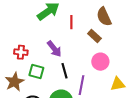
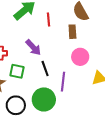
brown rectangle: (94, 36) -> (72, 32), turned 48

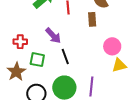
pink circle: (80, 57) -> (112, 46), moved
purple line: (63, 82) -> (91, 86), moved

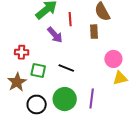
purple arrow: (53, 36) -> (55, 35), moved
black line: (65, 57) -> (66, 68), turned -49

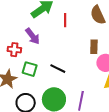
brown rectangle: (94, 32) -> (94, 47), moved
purple arrow: (55, 35) -> (33, 36), moved

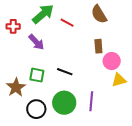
red line: (65, 20) -> (67, 23), turned -56
red cross: (14, 50) -> (13, 26), moved

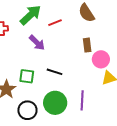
red line: (67, 23) -> (55, 23), turned -48
purple arrow: (36, 42) -> (37, 43), moved

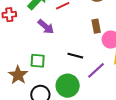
black line: (55, 72) -> (75, 56), moved
purple line: (82, 100) -> (96, 70), moved, turned 48

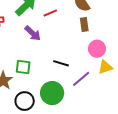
brown rectangle: (96, 26) -> (84, 25), moved

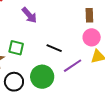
brown rectangle: (84, 25) -> (89, 15), moved

